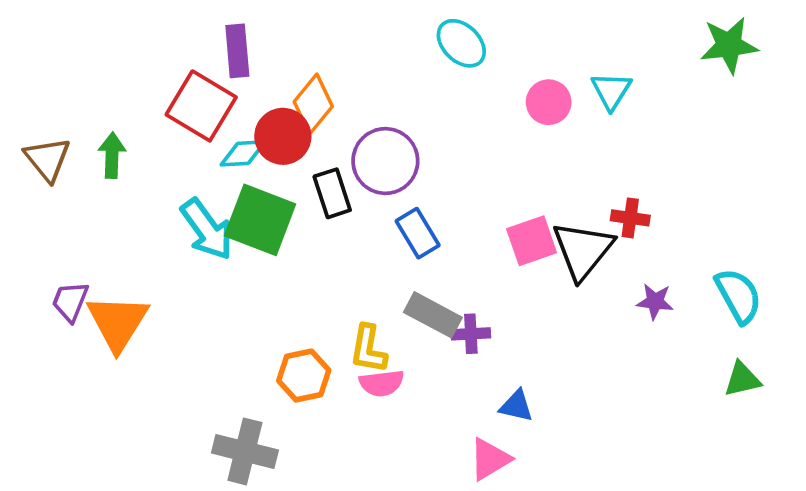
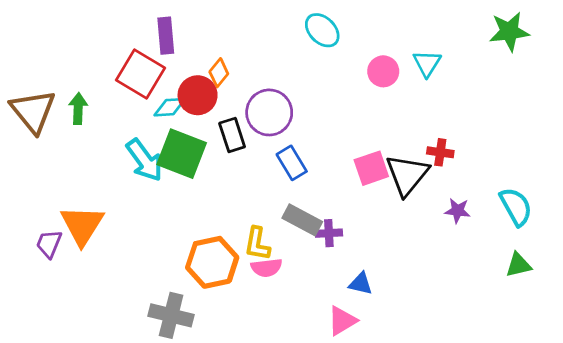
orange diamond: (313, 104) -> (219, 73), size x0.7
brown triangle: (47, 159) -> (33, 111), size x1.4
purple trapezoid: (70, 301) -> (49, 244), moved
orange hexagon: (304, 376) -> (212, 262), size x1.4

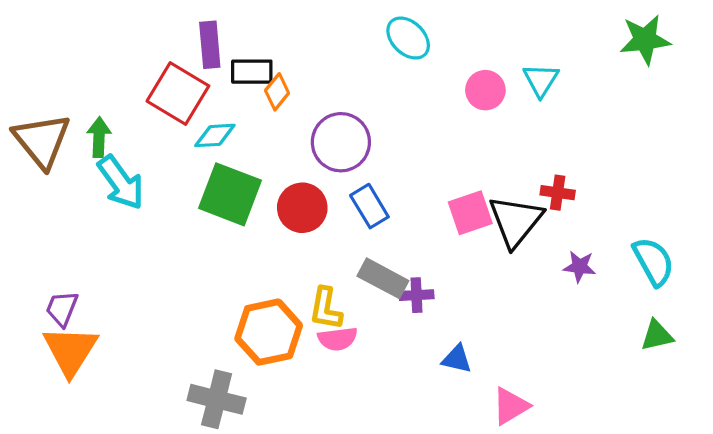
red circle: (198, 95) -> (302, 208), moved
black rectangle: (232, 135) -> (252, 72), moved, turned -72
cyan arrow: (145, 160) -> (121, 183), moved
orange triangle: (82, 225) -> (70, 351), moved
pink triangle: (342, 321) -> (511, 406), moved

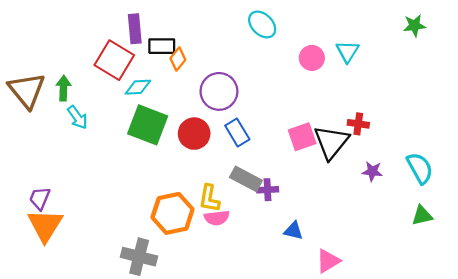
green star: (645, 40) -> (414, 26), size x0.7
cyan arrow: (121, 183) -> (78, 117), size x0.7

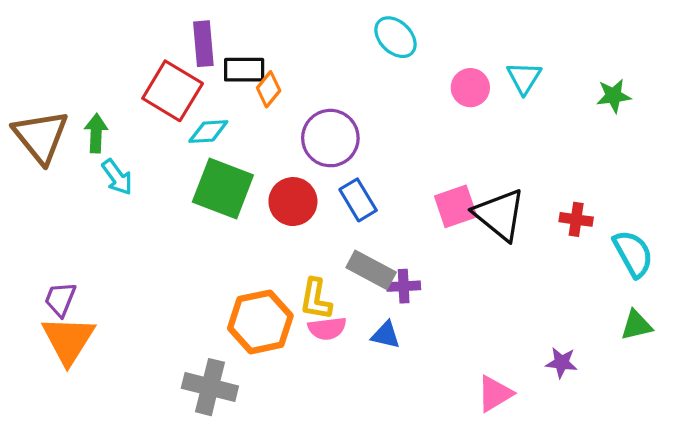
green star: (414, 26) -> (614, 96), moved
red cross: (358, 124) -> (576, 219), moved
black triangle: (331, 142) -> (500, 215), turned -30
purple star: (372, 171) -> (561, 363), moved
blue triangle: (293, 231) -> (386, 335), moved

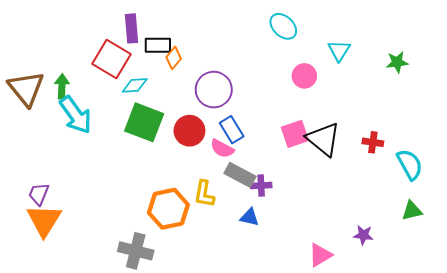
cyan ellipse: (395, 37) -> (283, 26), moved
pink circle: (470, 88) -> (304, 76), moved
cyan arrow: (117, 177) -> (76, 115), size x1.6
pink semicircle: (327, 328) -> (222, 149), moved, turned 35

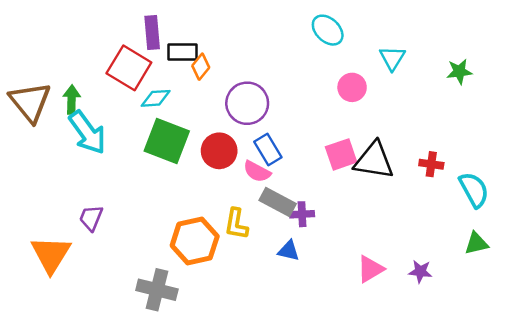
black triangle: (323, 139) -> (374, 161), turned -30
purple trapezoid: (39, 194) -> (91, 218), moved
pink triangle: (320, 255) -> (370, 269), moved

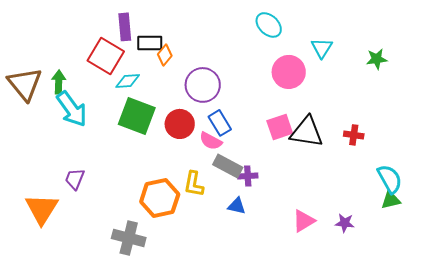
pink circle: (352, 87) -> (289, 72), size x1.4
cyan semicircle: (474, 190) -> (390, 179), moved

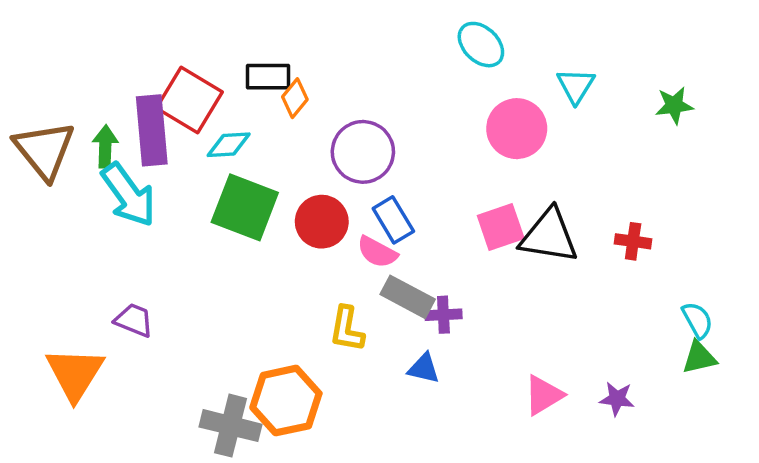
purple rectangle: (125, 27) -> (152, 130), moved, size x1.4
purple trapezoid: (75, 179) -> (134, 320), turned 90
cyan semicircle: (390, 179) -> (697, 320), size x0.7
orange hexagon: (160, 198) -> (286, 401), moved

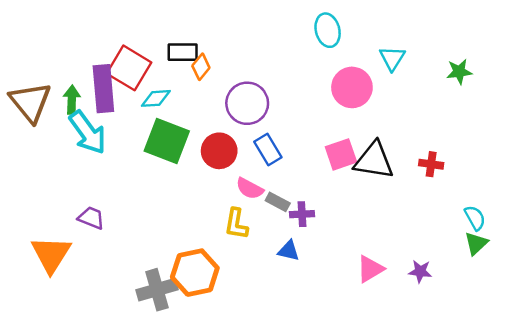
cyan ellipse: (481, 45) -> (328, 30), turned 32
pink semicircle: (377, 252) -> (250, 189), moved
gray rectangle: (408, 297) -> (278, 202), size x0.7
green triangle: (699, 358) -> (476, 243), turned -30
gray cross: (230, 426) -> (157, 290), turned -30

